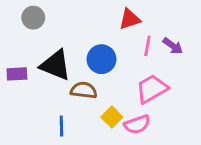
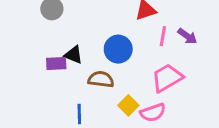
black triangle: (55, 65) -> (74, 55), size x0.6
purple rectangle: (17, 74) -> (56, 64), moved

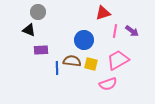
black triangle: (74, 55) -> (29, 30), moved
yellow square: (128, 105) -> (91, 64), moved, turned -32
blue line: (79, 114) -> (57, 68), moved

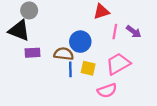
black triangle: (29, 30) -> (19, 30), size x1.5
brown semicircle: (72, 61) -> (64, 54), moved
blue line: (57, 68) -> (70, 69), moved

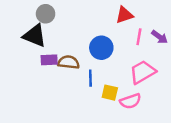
brown semicircle: (64, 54) -> (69, 62), moved
yellow square: (88, 68) -> (110, 93), moved

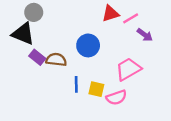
pink line: (139, 37) -> (131, 18), moved, turned 49
purple rectangle: (49, 60) -> (37, 57), turned 42
blue line: (90, 78) -> (76, 84), moved

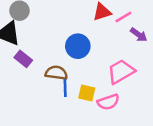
brown semicircle: (56, 60) -> (56, 73), moved

